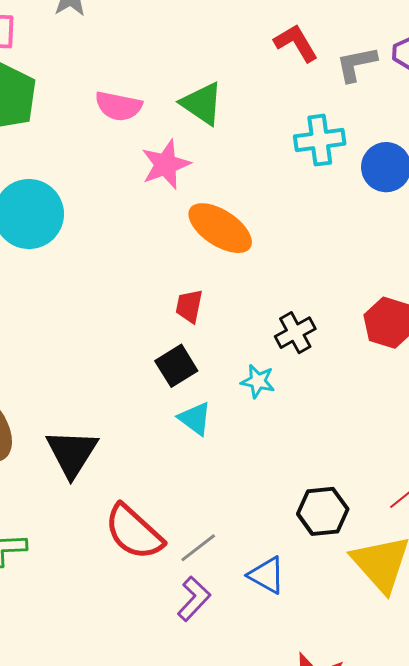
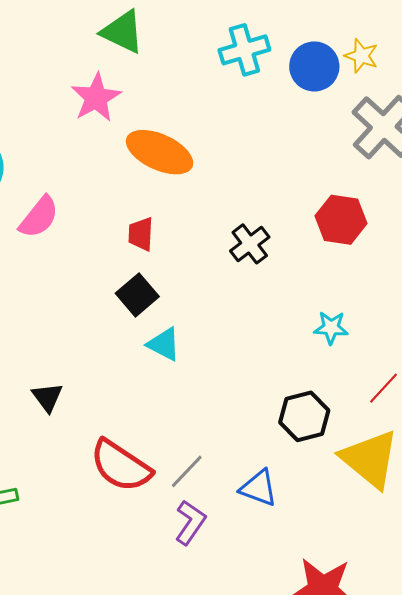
pink semicircle: (119, 106) -> (39, 217), moved, turned -54
cyan star: (258, 381) -> (331, 328), moved
black triangle: (72, 453) -> (47, 397), size x0.6

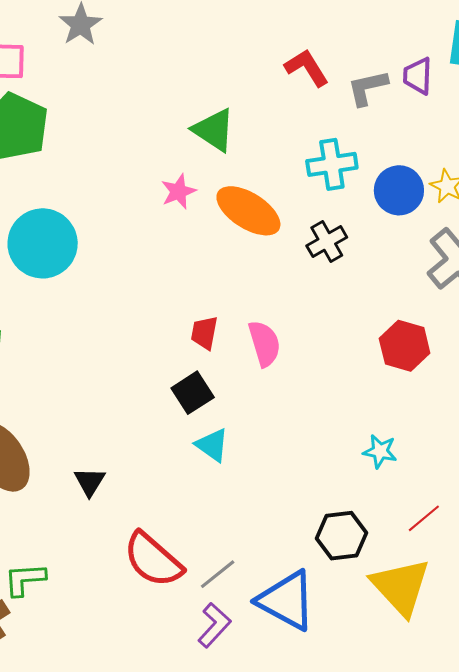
pink star: (96, 98) -> (178, 192), size x0.7
orange ellipse: (160, 152) -> (248, 211), moved
pink semicircle: (39, 217) -> (264, 344), moved, turned -63
black cross: (250, 244) -> (327, 241), moved
blue triangle: (259, 488) -> (287, 600), size x1.6

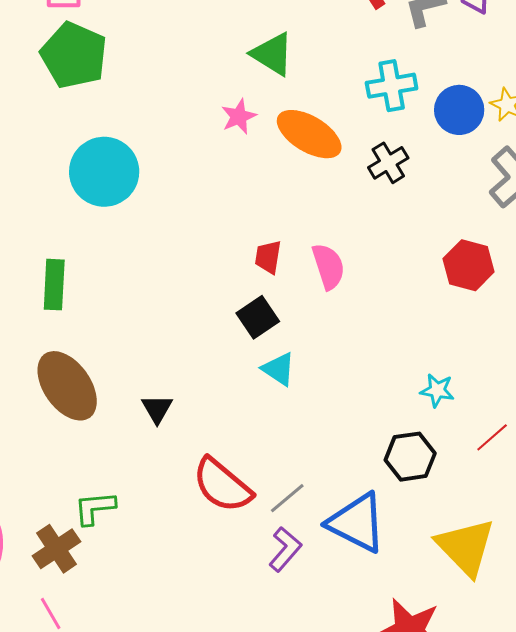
cyan star: (380, 451) -> (437, 390), moved
yellow triangle: (401, 587) -> (466, 547), moved

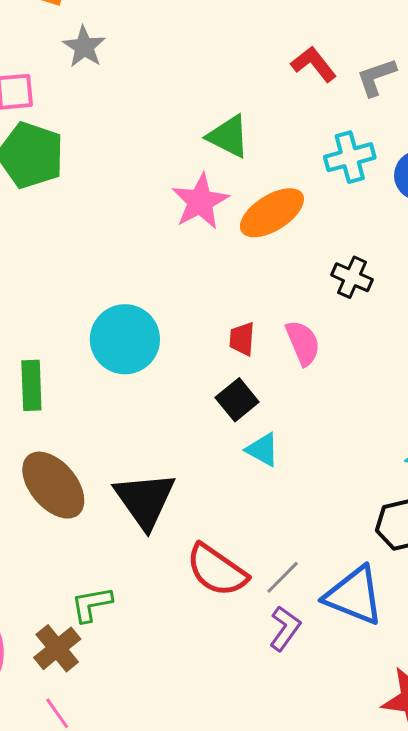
pink star: (239, 117) -> (200, 202), size x1.6
orange ellipse: (309, 134) -> (272, 213), turned -58
black cross: (388, 163) -> (352, 277), moved, turned -30
cyan circle: (104, 172) -> (125, 339), moved
black triangle: (157, 409) -> (145, 500), size x2.0

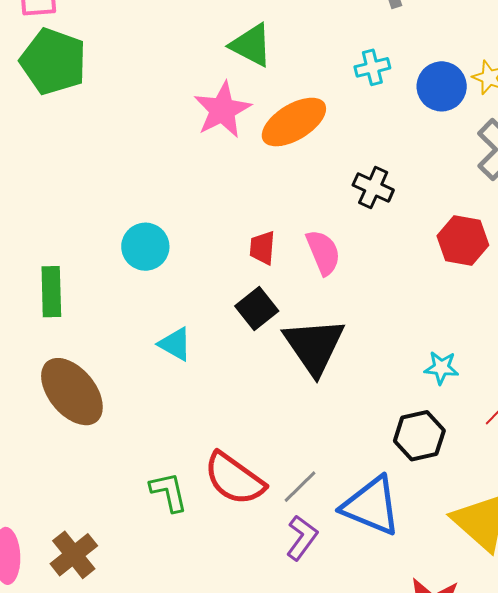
cyan cross: (350, 157) -> (372, 67), size x0.7
cyan circle: (125, 339) -> (145, 247), size x0.7
cyan triangle: (263, 450) -> (175, 344), moved
black triangle: (145, 500) -> (314, 346), moved
green L-shape: (92, 604) -> (169, 492), moved, turned 87

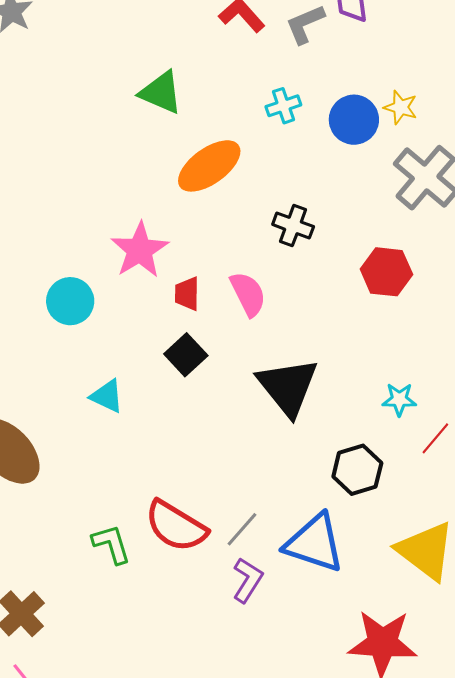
pink star: (222, 110) -> (140, 250), moved
black triangle: (314, 346) -> (288, 387), moved
cyan star: (441, 368) -> (399, 399), moved

